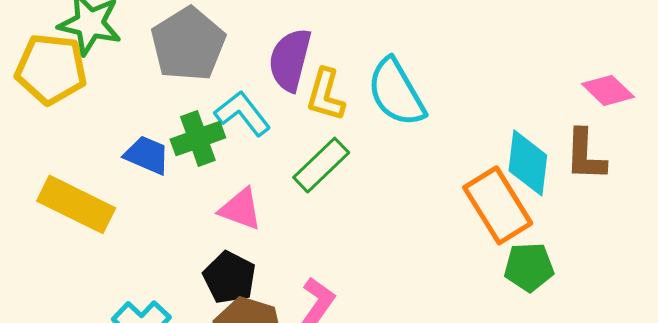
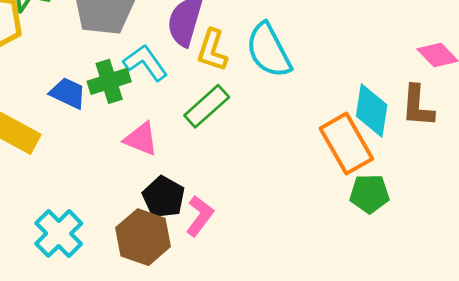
black pentagon: (230, 277) -> (164, 197), moved

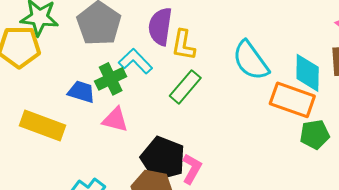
cyan semicircle: (269, 50) -> (251, 61), moved
pink triangle: (141, 139) -> (115, 120), moved
orange rectangle: (346, 144) -> (292, 100), turned -33
black pentagon: (164, 197) -> (163, 159), size x1.4

